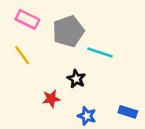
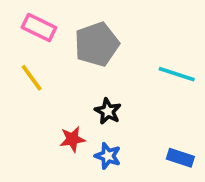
cyan line: (100, 52) -> (177, 74), moved
blue star: (87, 116) -> (108, 156), moved

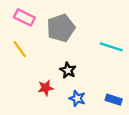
blue star: (108, 156) -> (77, 98), moved

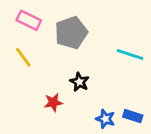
blue star: (77, 98) -> (105, 119), moved

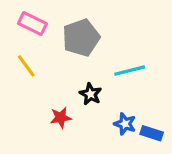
cyan line: (130, 55) -> (130, 71), moved, turned -32
blue star: (105, 119) -> (125, 124), moved

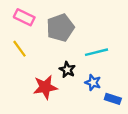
red star: (61, 118) -> (45, 87), size x1.5
blue star: (125, 124) -> (93, 83), moved

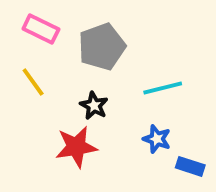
black star: (67, 70) -> (94, 106), moved

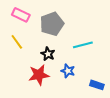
blue star: (157, 139) -> (68, 71), moved

